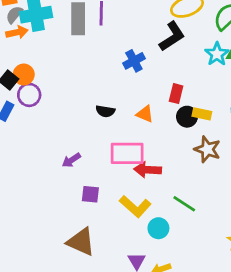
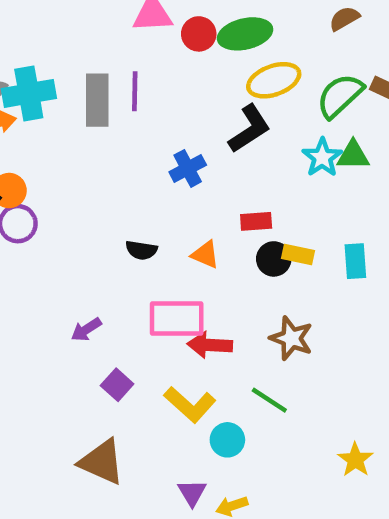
red rectangle: (176, 94) -> (256, 221), turned 72
brown star: (207, 149) -> (291, 338), moved
purple square: (90, 194) -> (117, 385), turned 36

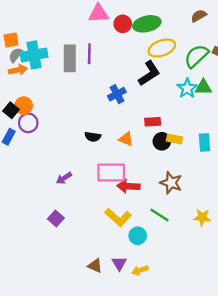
purple square: (117, 385) -> (56, 218), moved
yellow star: (355, 460) -> (202, 217), moved, turned -30
brown triangle: (102, 462) -> (95, 266), moved, size x0.6

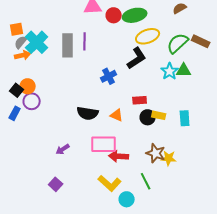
cyan cross: (34, 55) -> (37, 42), turned -35
black semicircle: (93, 137) -> (88, 113), size x1.5
green line: (160, 215) -> (146, 181), turned 30
yellow star: (202, 217) -> (169, 158), moved

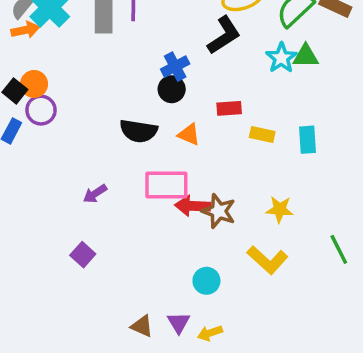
black circle: (148, 117) -> (172, 89), moved
brown star: (156, 153) -> (219, 211), moved
green line: (146, 181) -> (339, 249), moved
yellow L-shape: (110, 183) -> (267, 260), moved

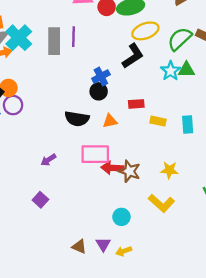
orange triangle: (189, 134) -> (110, 121), turned -35

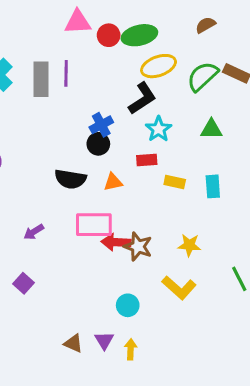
green triangle: (186, 70) -> (211, 129), moved
cyan star: (171, 71) -> (159, 129), moved
yellow arrow: (124, 251) -> (131, 349), turned 112

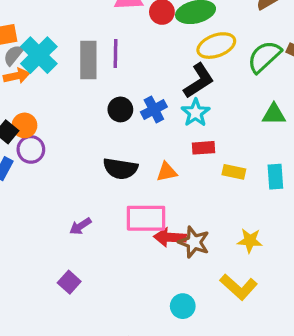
cyan star: (159, 129) -> (196, 113), moved
black circle: (98, 144) -> (120, 109), moved

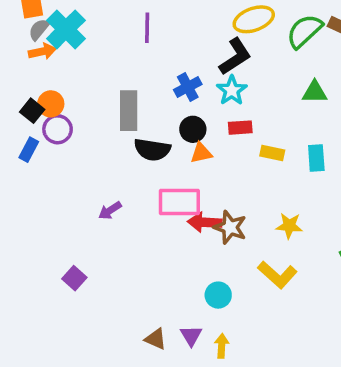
gray rectangle: (88, 60) -> (129, 111), moved
black circle: (120, 109) -> (193, 129), moved
purple square: (69, 282) -> (74, 278), moved

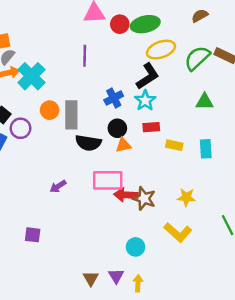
cyan cross: (66, 29) -> (31, 76), moved
orange circle: (51, 104) -> (50, 110), moved
purple square: (74, 278) -> (33, 235), turned -35
brown triangle: (156, 339) -> (91, 278), turned 35

